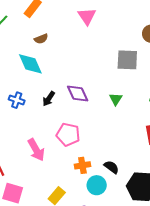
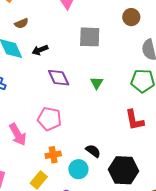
gray square: (127, 60) -> (90, 37), moved
black arrow: (49, 99) -> (40, 50), moved, turned 35
orange cross: (82, 165) -> (53, 155), moved

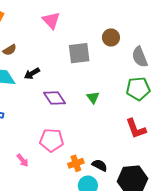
brown circle: (131, 17) -> (111, 37), moved
pink arrow: (18, 134) -> (23, 160), size x0.6
orange cross: (53, 155) -> (76, 163), moved

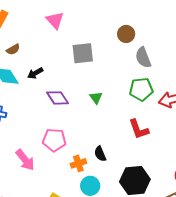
brown circle: (111, 37) -> (126, 34), moved
pink arrow: (23, 160) -> (25, 160), size x1.6
black semicircle: (100, 165) -> (100, 154), moved, turned -140

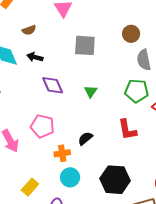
brown semicircle: (13, 49) -> (29, 30), moved
black arrow: (35, 73) -> (35, 57), turned 35
black semicircle: (100, 154) -> (85, 138), moved, turned 63

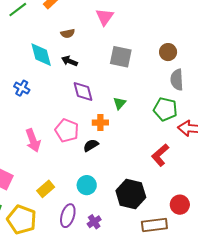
red L-shape: (127, 130) -> (160, 155), moved, turned 50
black semicircle: (85, 138) -> (91, 145), moved
orange cross: (62, 153) -> (100, 123), moved

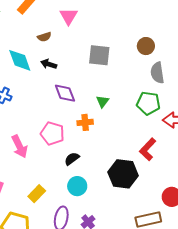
pink triangle: (105, 17) -> (69, 16), moved
black semicircle: (91, 145) -> (72, 159), moved
black hexagon: (131, 194) -> (123, 174), moved

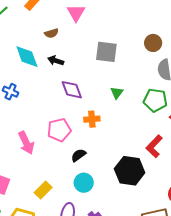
green triangle: (102, 101) -> (117, 93), moved
pink pentagon: (52, 133) -> (59, 130), turned -30

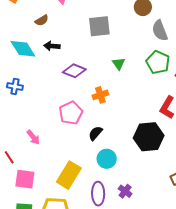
purple diamond: (72, 90) -> (74, 71), turned -35
green pentagon: (155, 100) -> (158, 62), turned 30
pink arrow: (26, 143) -> (33, 137), moved, size x0.7
yellow rectangle: (43, 190) -> (69, 175), size x1.5

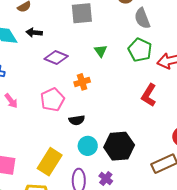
black semicircle: (95, 133) -> (77, 120), turned -140
pink arrow: (33, 137) -> (11, 101), moved
black hexagon: (149, 137) -> (119, 146), moved

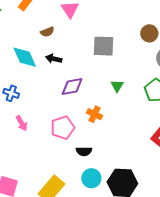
purple diamond: (56, 58) -> (72, 86), turned -40
orange cross: (82, 82) -> (94, 114), turned 35

